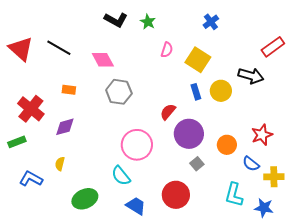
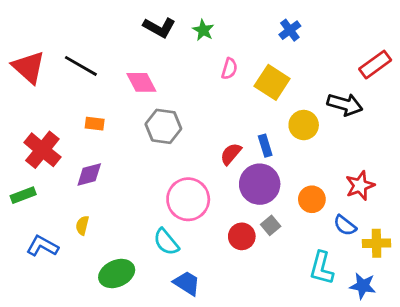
blue rectangle: (196, 92) -> (265, 146), moved
red circle: (176, 195) -> (242, 236), moved, size x0.7

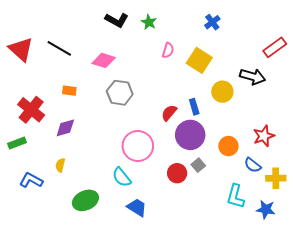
pink diamond: (141, 82) -> (104, 60), turned -45

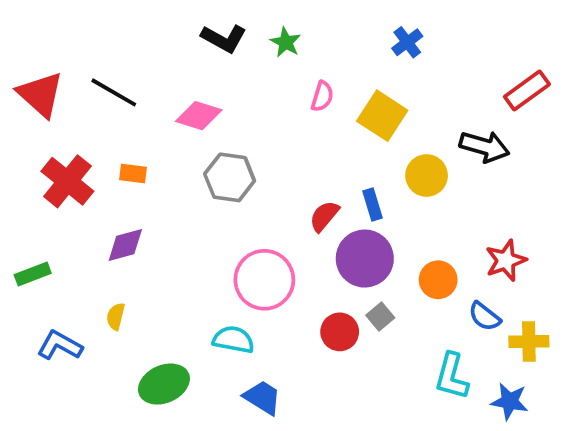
red cross: (31, 110) -> (67, 181), moved
cyan semicircle: (122, 177) -> (233, 340), turned 140

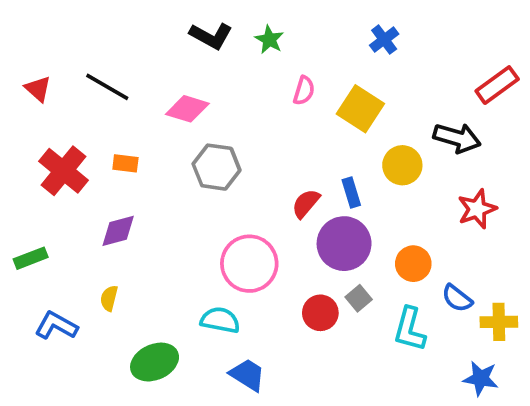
red triangle: (40, 94) -> (38, 89), size x0.6
red star: (506, 260) -> (477, 209), moved
cyan L-shape: (452, 376) -> (410, 329), moved

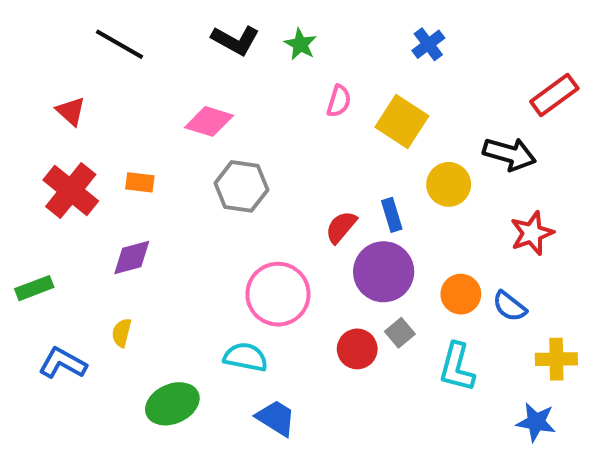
black line: (107, 87) -> (120, 44), moved
red triangle: (38, 89) -> (71, 111), moved
blue semicircle: (457, 298) -> (510, 306), moved

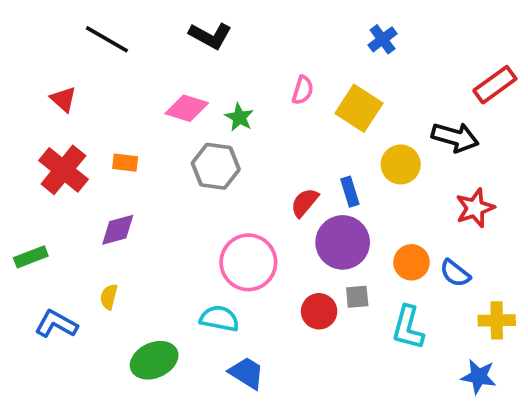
green star: (300, 44) -> (239, 117), moved
gray square: (400, 333) -> (357, 297), turned 35

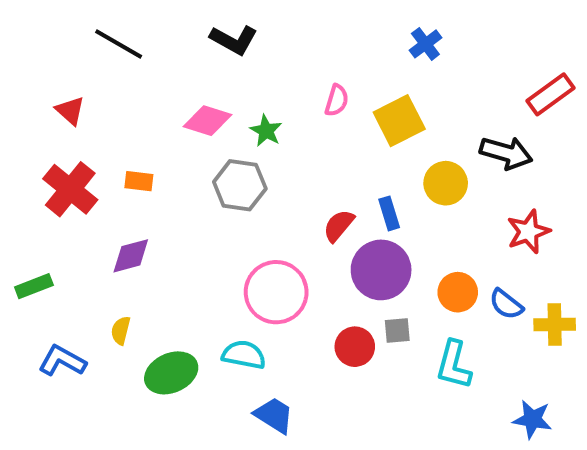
yellow square: (359, 108) -> (399, 121), turned 30
yellow cross: (497, 320) -> (555, 324), moved
green ellipse: (154, 360) -> (171, 373), moved

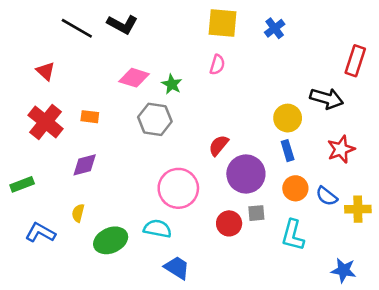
black L-shape: (234, 40) -> (122, 24), moved
red rectangle: (551, 94) -> (355, 61), turned -36
yellow square: (399, 121) -> (223, 23), moved, turned 32
blue rectangle: (389, 213) -> (288, 151), moved

